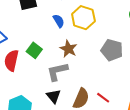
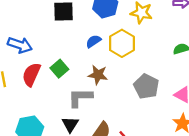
blue semicircle: (59, 21) -> (93, 41), turned -104
brown star: (68, 49) -> (98, 75), turned -30

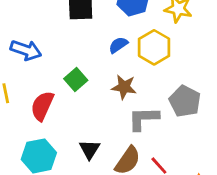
red semicircle: (31, 74) -> (42, 106), moved
gray L-shape: (80, 98) -> (143, 119), moved

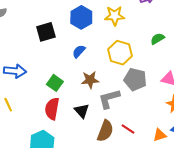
yellow hexagon: (154, 47) -> (120, 53), moved
red semicircle: (42, 106) -> (52, 109), moved
black triangle: (90, 149) -> (82, 111), moved

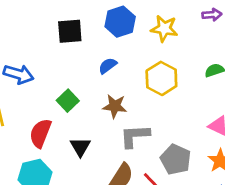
gray pentagon: (135, 79) -> (176, 159), moved
red semicircle: (52, 109) -> (40, 133), moved
black triangle: (82, 111) -> (80, 147), moved

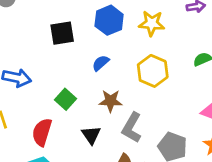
gray L-shape: (135, 136) -> (132, 128), turned -52
black triangle: (80, 147) -> (91, 135), moved

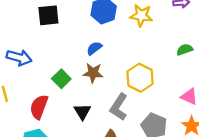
black square: (62, 33) -> (48, 15), moved
yellow hexagon: (153, 71) -> (140, 78), moved
brown star: (111, 101) -> (93, 73), moved

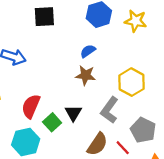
green square: (61, 79) -> (52, 122), moved

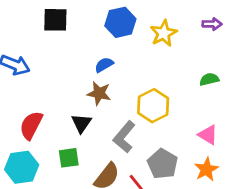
yellow star: (136, 21) -> (164, 33), turned 30
black triangle: (73, 113) -> (81, 123), moved
green square: (52, 122) -> (69, 158), moved, turned 30

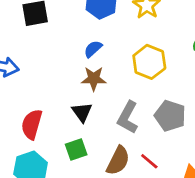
yellow hexagon: (153, 106) -> (149, 62), moved
gray pentagon: (163, 164) -> (170, 116), moved

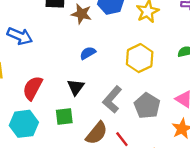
blue semicircle: (93, 49) -> (88, 53), moved
brown star: (94, 79) -> (81, 14), moved

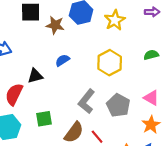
black triangle: (76, 87) -> (35, 76), moved, turned 42

